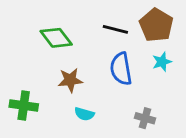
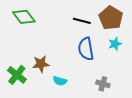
green diamond: (56, 38) -> (24, 17), moved
brown star: (70, 80) -> (41, 64), moved
green cross: (24, 106) -> (17, 75), turned 30

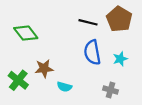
green diamond: (24, 17) -> (26, 33), moved
cyan star: (115, 44) -> (120, 59), moved

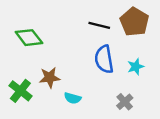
gray cross: (111, 90) -> (125, 102), turned 32

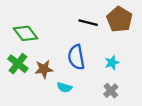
blue semicircle: (104, 59) -> (76, 57), moved
cyan star: (136, 67) -> (112, 63), moved
green cross: (20, 91) -> (18, 64), moved

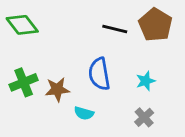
green diamond: (25, 33) -> (22, 25), moved
green cross: (18, 64) -> (24, 82), turned 30

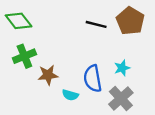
blue semicircle: (99, 74) -> (93, 79), moved
green cross: (24, 82) -> (24, 56), moved
gray cross: (144, 117) -> (121, 99), size x1.5

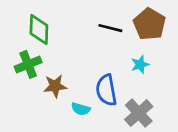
green diamond: (19, 21) -> (39, 29), moved, turned 40
cyan star: (122, 68) -> (140, 64), moved

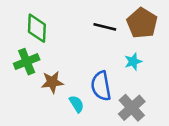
cyan semicircle: (81, 109) -> (77, 104), turned -138

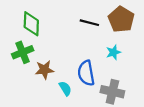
gray cross: (132, 108) -> (112, 92), turned -35

